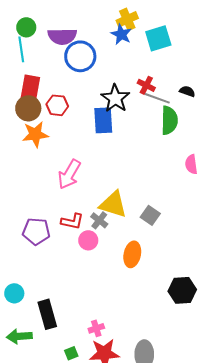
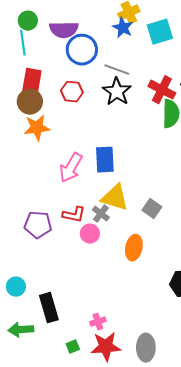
red cross: (146, 85) -> (162, 90), moved, size x1.5
gray line: (157, 98) -> (117, 70), moved
red hexagon: (57, 105) -> (72, 92), moved
blue rectangle: (103, 120) -> (105, 160), moved

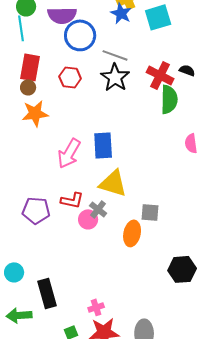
brown circle: (30, 102) -> (28, 87), size x0.6
gray square: (152, 209) -> (150, 212), moved, turned -30
gray cross: (101, 214) -> (98, 209), moved

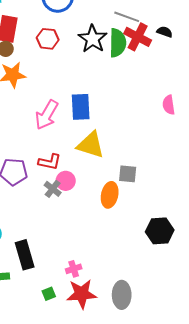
gray line: (115, 55) -> (127, 17), moved
green semicircle: (169, 99) -> (118, 43), moved
gray cross: (98, 209) -> (53, 189), moved

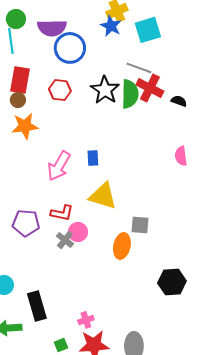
black semicircle: (165, 32) -> (179, 101), moved
blue rectangle: (81, 107) -> (93, 158), size x0.6

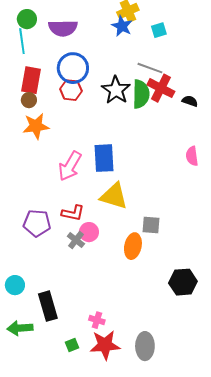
cyan square: (148, 30) -> (159, 30), size x0.6
blue circle: (70, 48) -> (73, 68), moved
blue rectangle: (93, 158) -> (104, 158), size x1.8
pink cross: (86, 320) -> (97, 320), turned 35

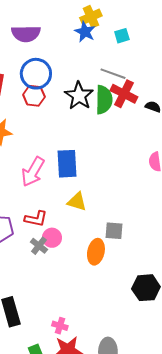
yellow triangle: (114, 196) -> (77, 202), size x0.7

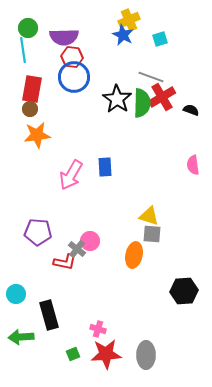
red cross: (124, 94) -> (162, 97), turned 32
red hexagon: (34, 96) -> (72, 57), moved
blue rectangle: (67, 164) -> (105, 167), size x0.7
yellow triangle: (77, 202) -> (149, 216), moved
red L-shape: (36, 219) -> (65, 262), moved

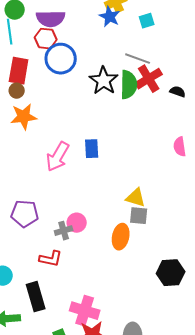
red hexagon: (72, 57) -> (46, 39), moved
gray cross: (77, 249) -> (64, 231), turned 36
red L-shape: (65, 262) -> (51, 259), moved
pink cross: (98, 329) -> (85, 311), size x1.8

